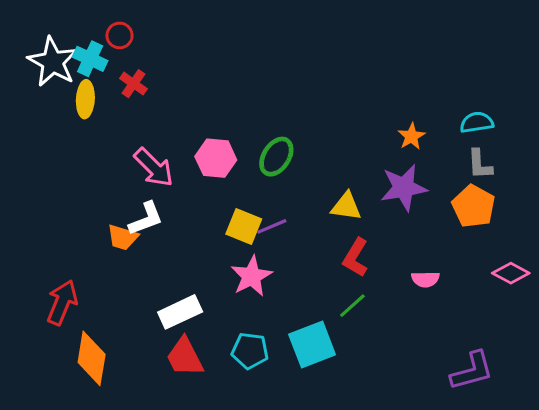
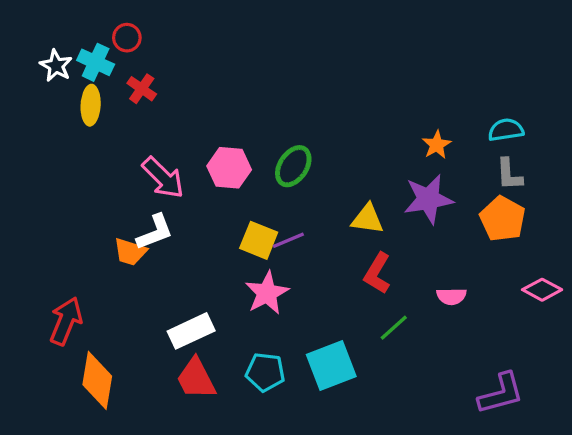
white star: (53, 62) -> (56, 66), size x0.6
green line: (352, 306) -> (394, 328), moved

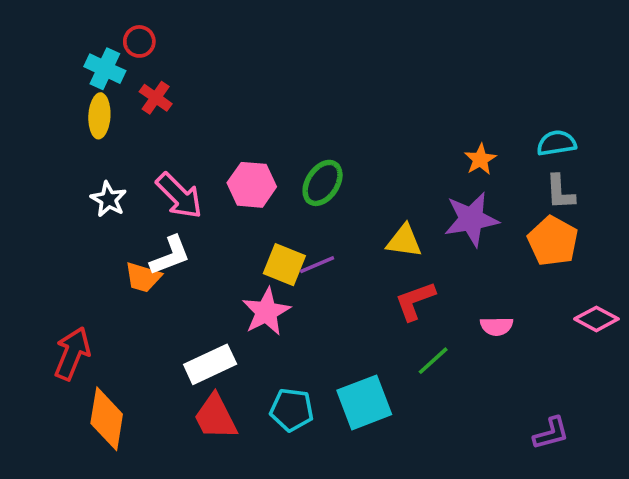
white star: (56, 66) -> (108, 199), moved
red L-shape: (377, 273) -> (415, 301), turned 39
pink star: (267, 293) -> (266, 312), moved
purple L-shape: (501, 394) -> (551, 433), size x0.7

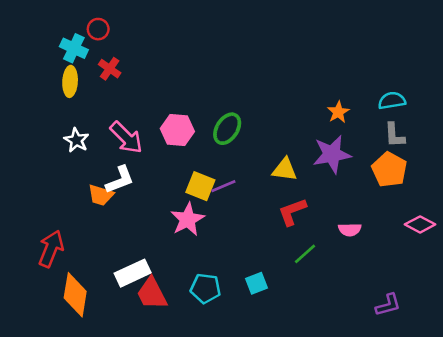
white rectangle: (210, 364) -> (133, 273), moved
cyan square: (364, 402) -> (257, 283), size x0.6

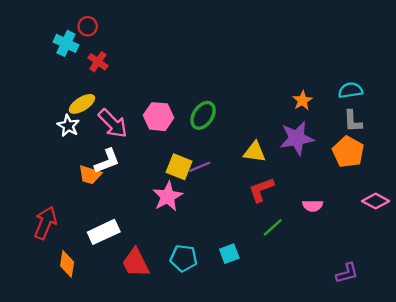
yellow ellipse: (70, 81) -> (82, 104), moved, turned 55
white rectangle: (133, 273) -> (104, 232), moved
orange diamond: (75, 295) -> (67, 264), size x0.7

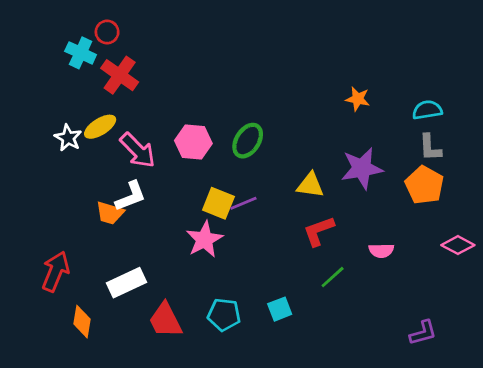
red cross: (98, 62) -> (120, 75), size x1.5
orange star: (302, 101) -> (358, 99), moved, turned -30
white star: (68, 126) -> (68, 138), moved

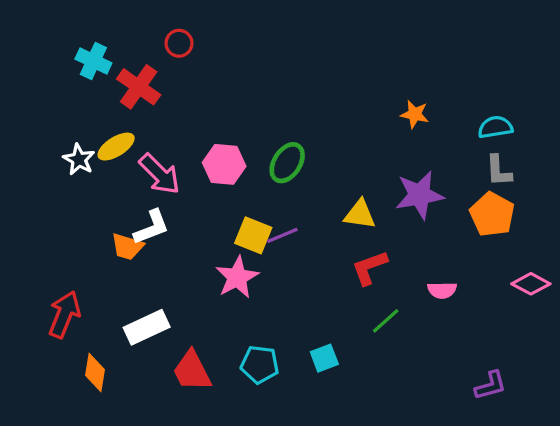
red circle: (107, 32) -> (179, 43), moved

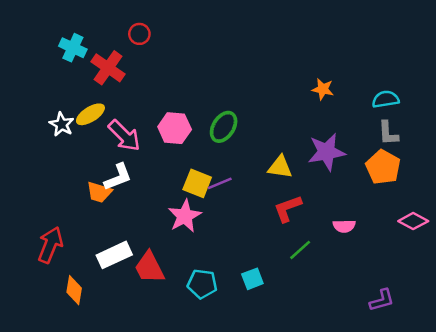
red trapezoid: (192, 371) -> (149, 268), moved

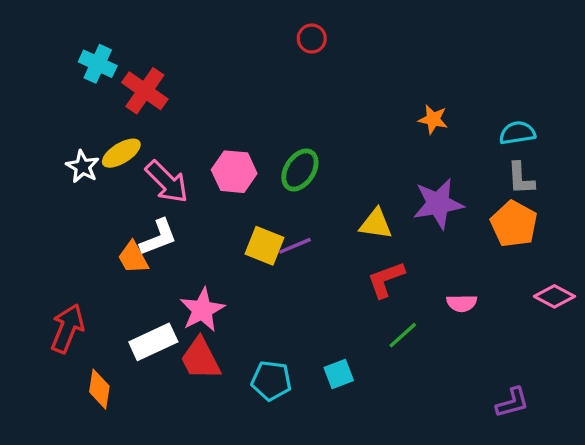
red circle: (139, 34) -> (312, 39), moved
orange trapezoid: (99, 192) -> (133, 258), turned 44
pink star: (185, 216) -> (202, 310), moved

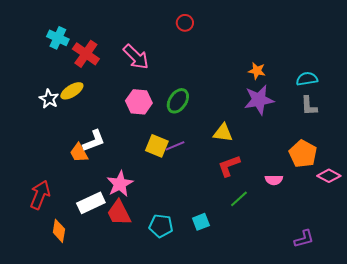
pink arrow: (167, 182) -> (136, 57), moved
purple star: (438, 204) -> (259, 100), moved
orange pentagon: (514, 224) -> (303, 154), moved

